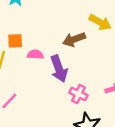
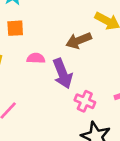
orange square: (15, 41) -> (15, 28), moved

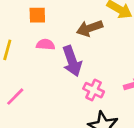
orange square: (15, 28) -> (37, 15), moved

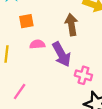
brown arrow: (90, 28) -> (72, 25), turned 110

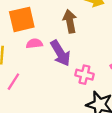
orange square: (26, 21) -> (22, 19), size x1.6
pink line: (20, 92) -> (13, 82), moved

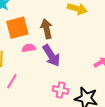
brown arrow: (70, 21) -> (46, 29), moved
pink cross: (84, 75) -> (61, 90), moved

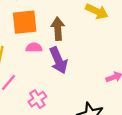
pink cross: (61, 90) -> (37, 99), moved, turned 35

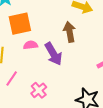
brown arrow: (58, 29) -> (70, 32), moved

